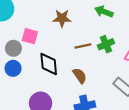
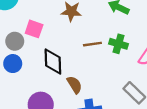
green cross: (106, 44) -> (118, 44), turned 35
brown semicircle: (80, 76) -> (74, 85), moved

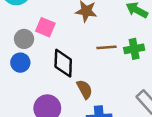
green cross: (118, 44) -> (134, 49), turned -30

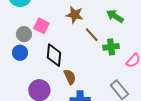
brown line: (106, 47) -> (92, 35), moved, turned 49

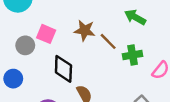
brown star: (75, 15) -> (85, 30), moved
blue circle: (20, 53) -> (13, 79), moved

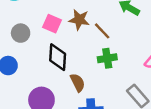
pink square: (46, 34) -> (52, 24), moved
green cross: (133, 55) -> (107, 58), moved

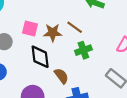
brown star: (79, 20) -> (53, 33), moved

